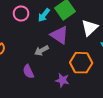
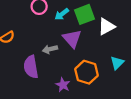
white triangle: (90, 28) -> (106, 26), moved
purple semicircle: (28, 72) -> (31, 67), size x1.5

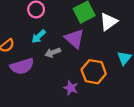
cyan arrow: (62, 14) -> (39, 36), moved
purple semicircle: (31, 67) -> (22, 66), moved, turned -90

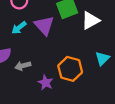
purple triangle: (74, 39) -> (44, 25), moved
gray arrow: (53, 53) -> (23, 66), moved

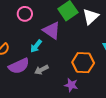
cyan arrow: (19, 28) -> (36, 46), moved
purple star: (46, 83) -> (71, 85), moved

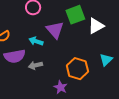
cyan arrow: (36, 46) -> (36, 41), turned 56

